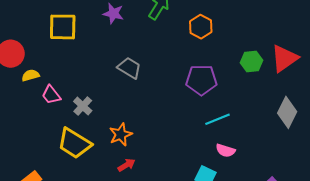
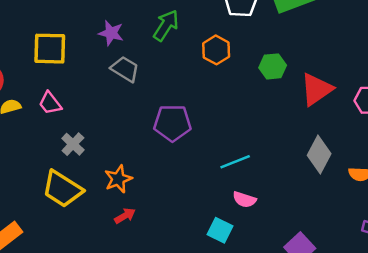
green hexagon: (251, 62) -> (273, 66), moved
gray trapezoid: (129, 68) -> (125, 69), moved
purple pentagon: (201, 80) -> (172, 123), moved
pink trapezoid: (51, 95) -> (50, 103), moved

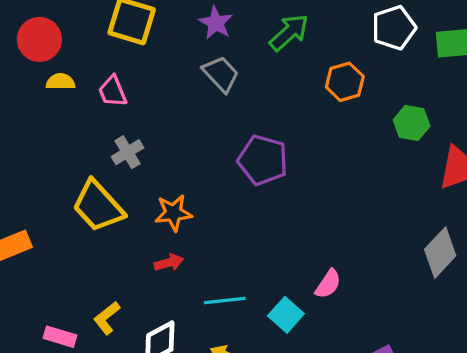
cyan line: (235, 162) -> (225, 300), moved
pink semicircle: (244, 200) -> (328, 284), turned -90

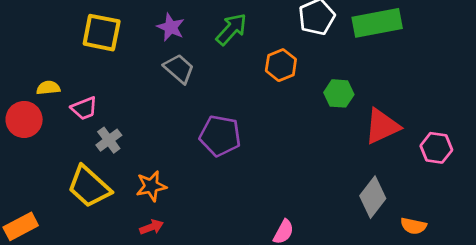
red circle: (39, 39) -> (24, 119), moved
pink trapezoid: (113, 91) -> (84, 108), moved, turned -84

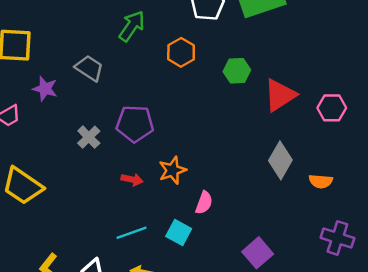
purple star: (171, 27) -> (45, 89), moved
gray cross: (109, 140) -> (89, 137), moved
orange star: (151, 186) -> (172, 170), moved
red arrow: (152, 227) -> (132, 180), moved, turned 40

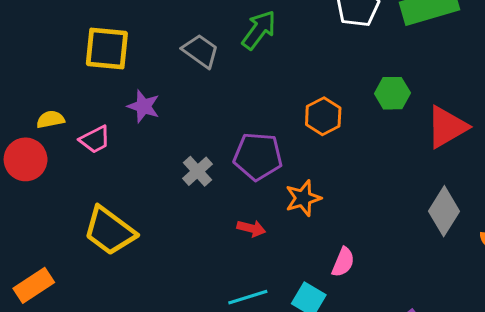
orange hexagon: (181, 52) -> (323, 116), moved
gray trapezoid: (89, 68) -> (201, 51), moved
orange star: (172, 170) -> (303, 198), moved

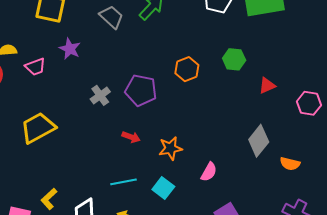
red triangle: (447, 127) -> (267, 86), size x0.6
orange star: (303, 198) -> (170, 148), moved
yellow trapezoid: (109, 231) -> (38, 128), turned 108
pink semicircle: (343, 262) -> (209, 172), moved

